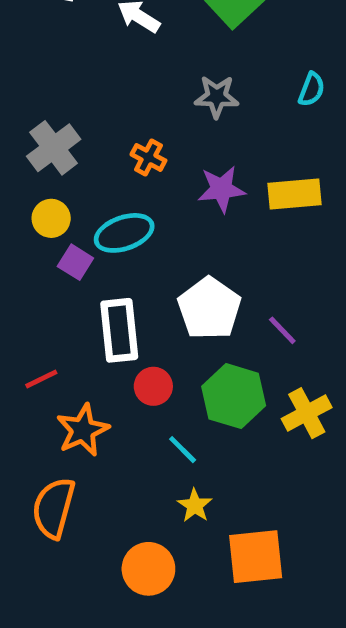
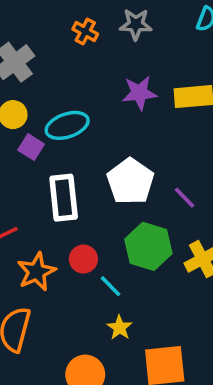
orange cross: (148, 157) -> (85, 32), moved
red circle: (153, 386) -> (83, 259), moved

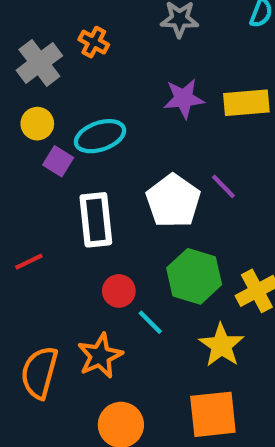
orange cross: (85, 32) -> (94, 42), moved
purple line: (185, 198) -> (223, 186), moved
orange star: (36, 272) -> (100, 356), moved
yellow star: (120, 328) -> (221, 345), moved, size x1.5

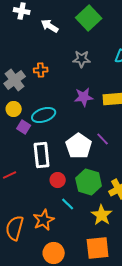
orange cross: (94, 42) -> (41, 70), turned -32
red circle: (119, 291) -> (58, 180), moved

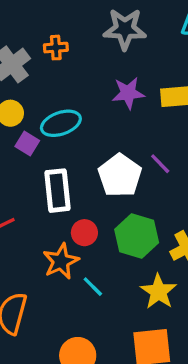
gray star: (82, 59) -> (125, 29), size x1.4
cyan line: (68, 204) -> (93, 287), moved
orange star: (44, 220) -> (61, 261), moved

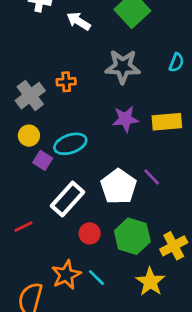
white rectangle: (58, 191) -> (68, 199), turned 48
orange star: (61, 261) -> (66, 275), moved

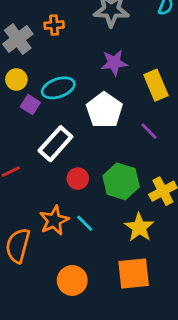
yellow rectangle: (167, 122) -> (156, 85), moved, turned 72
purple line: (152, 177) -> (149, 131), moved
white pentagon: (119, 187) -> (104, 110), moved

